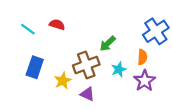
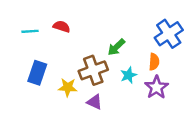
cyan line: (28, 29) -> (30, 31), turned -40
yellow star: (63, 81) -> (68, 87), turned 30

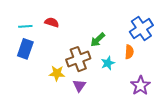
blue rectangle: (37, 73) -> (25, 49), moved
purple star: (157, 87) -> (140, 86), moved
purple triangle: (94, 102) -> (79, 86), turned 40

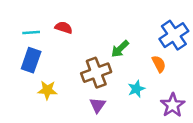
orange semicircle: (129, 52) -> (159, 64), turned -32
cyan star: (108, 63) -> (136, 89), moved
yellow star: (57, 73) -> (47, 90), moved

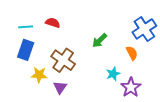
brown cross: (96, 73) -> (63, 60), moved, turned -35
purple triangle: (97, 105) -> (60, 87), moved
purple star: (173, 105) -> (131, 87), moved

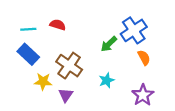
blue cross: (144, 29) -> (134, 30), moved
blue rectangle: (26, 50) -> (28, 54), turned -66
cyan star: (113, 74) -> (107, 80), moved

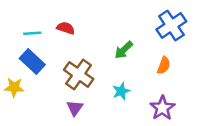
blue cross: (134, 30) -> (171, 25), moved
orange semicircle: (144, 58) -> (164, 65), turned 49
yellow star: (43, 81) -> (14, 87), moved

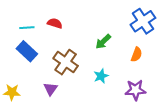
yellow star: (14, 87) -> (12, 92), moved
purple triangle: (75, 108) -> (51, 89), moved
purple star: (162, 108) -> (135, 90), turned 30

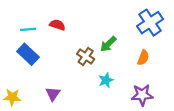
brown cross: (66, 62) -> (86, 56), moved, size x0.7

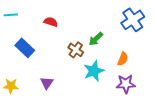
cyan line: (28, 29) -> (11, 15), moved
orange semicircle: (143, 58) -> (123, 59), moved
cyan star: (106, 80) -> (94, 71), size x1.5

